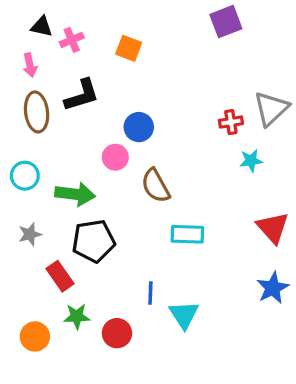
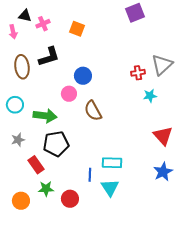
pink arrow: (30, 65) -> (13, 32), moved
cyan rectangle: (187, 234) -> (112, 163), moved

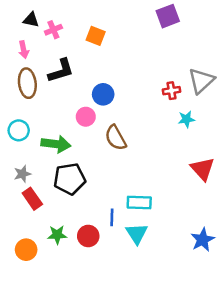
pink arrow: (13, 32) -> (24, 50), moved
red rectangle: (36, 165) -> (32, 199), moved
blue star: (163, 172) -> (203, 240), moved
red circle: (70, 199) -> (88, 236), moved

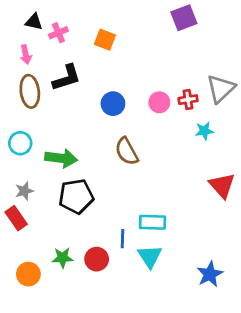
pink circle: (86, 117) -> (159, 102), moved
red rectangle: (32, 199) -> (16, 218), moved
blue star: (203, 240) -> (210, 274), moved

